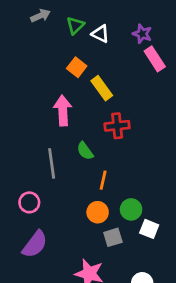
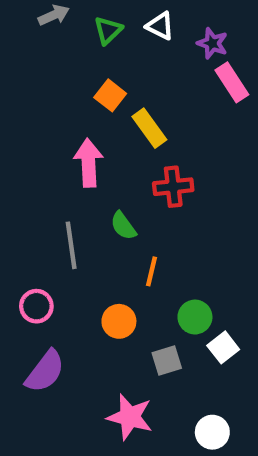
white triangle: (100, 34) -> (160, 26), moved
orange circle: (98, 212) -> (119, 321), moved
white square: (149, 229) -> (223, 347), turned 30

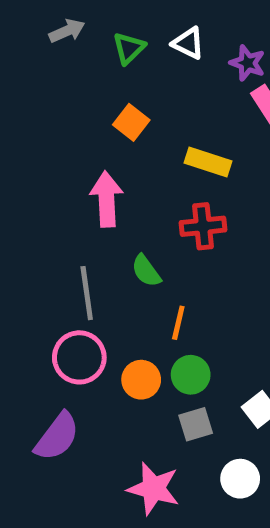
yellow rectangle: (149, 128) -> (208, 162), moved, turned -36
pink circle: (36, 306) -> (79, 357), moved, size x1.4
green circle: (195, 317) -> (191, 375), moved
white circle: (212, 432) -> (240, 479), moved

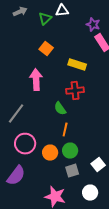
white triangle: (188, 43) -> (62, 11), moved, turned -32
green semicircle: (146, 271) -> (60, 109), moved
gray line: (87, 293) -> (16, 114), moved, turned 45

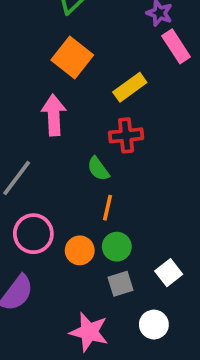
orange square: (46, 49) -> (72, 58), size x1.5
yellow rectangle: (77, 65) -> (130, 87), turned -54

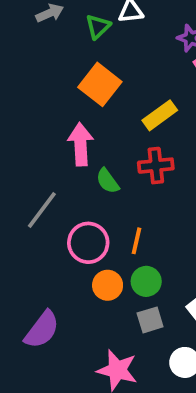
green semicircle: (98, 169) -> (108, 181), moved
pink circle: (33, 234) -> (88, 243), moved

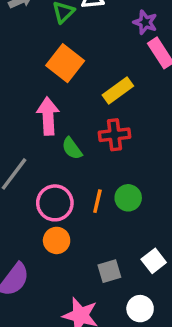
green circle: (146, 281) -> (128, 198), moved
orange circle: (108, 285) -> (57, 240), moved

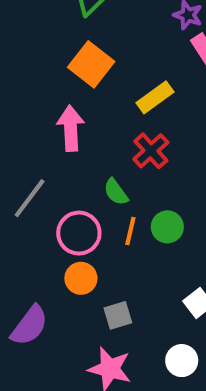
red cross: (115, 135) -> (151, 151), turned -36
green semicircle: (72, 148) -> (116, 192), moved
gray square: (109, 271) -> (118, 315), moved

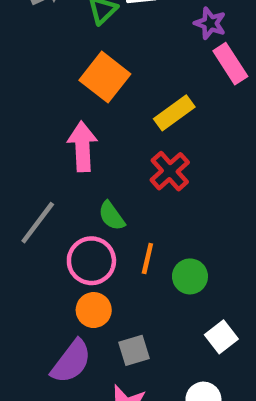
green semicircle: (116, 192) -> (112, 216), moved
green circle: (167, 227) -> (190, 276), moved
purple semicircle: (30, 326) -> (71, 362), moved

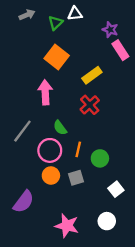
gray square: (134, 350) -> (76, 178), moved
purple semicircle: (71, 362) -> (24, 202), moved

